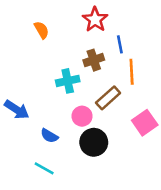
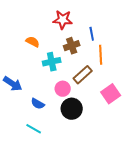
red star: (95, 20) -> (63, 20), moved, turned -30
orange semicircle: (42, 30) -> (33, 42), moved, turned -32

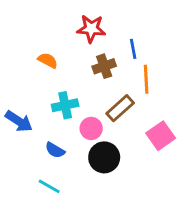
cyan cross: (52, 62) -> (65, 105), moved

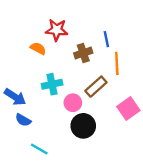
red star: (91, 29) -> (57, 30), moved
blue semicircle: (55, 150) -> (23, 120), moved

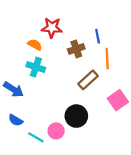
cyan cross: (52, 84) -> (36, 67), moved, turned 30
pink circle: (73, 103) -> (56, 131), moved
blue semicircle: (23, 120) -> (16, 120), moved

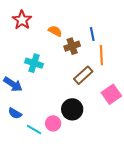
red star: (52, 28) -> (22, 20), moved, turned 30
orange semicircle: (35, 45) -> (55, 31), moved

